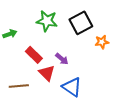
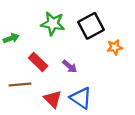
red triangle: (47, 73) -> (53, 99), moved
brown line: (19, 86) -> (20, 84), moved

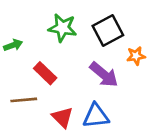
purple arrow: (70, 66) -> (104, 75), moved, size x1.6
blue triangle: (81, 98) -> (96, 116), turned -40

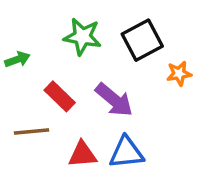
purple arrow: (104, 75) -> (114, 100), moved
red triangle: (62, 117) -> (82, 154), turned -50

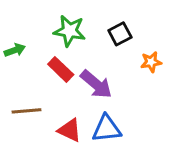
black square: (142, 40) -> (120, 34), size x0.7
red rectangle: (60, 96) -> (61, 69), moved
red triangle: (82, 154) -> (70, 130), turned 30

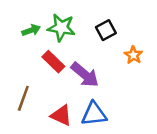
green arrow: (15, 50) -> (31, 30), moved
orange star: (151, 62) -> (133, 55), turned -30
brown line: (27, 111) -> (23, 98), turned -65

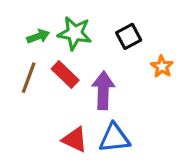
purple arrow: (85, 75) -> (103, 90), turned -128
brown line: (23, 98) -> (29, 78), moved

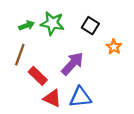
black square: (129, 36) -> (90, 26), turned -30
red rectangle: (65, 74) -> (38, 76), moved
purple arrow: (103, 90) -> (72, 64), turned 40

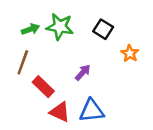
purple arrow: (72, 64) -> (83, 73), size x0.6

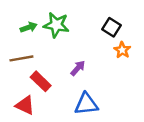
black square: (103, 29) -> (111, 27), moved
brown line: (23, 62) -> (21, 58), turned 60
red triangle: (60, 112) -> (25, 105), moved

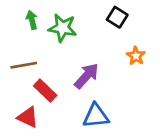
green arrow: (29, 27) -> (32, 20), moved, turned -84
black square: (111, 27) -> (117, 17), moved
purple arrow: (78, 68) -> (86, 76), size x1.5

